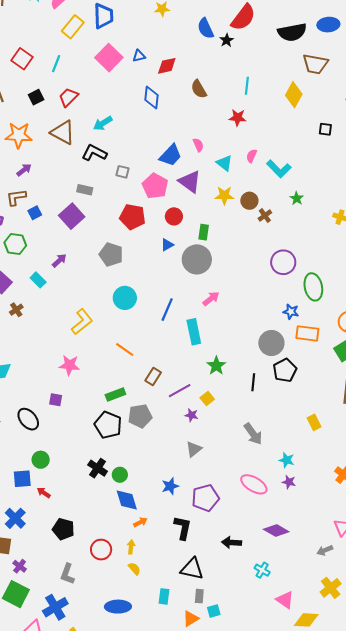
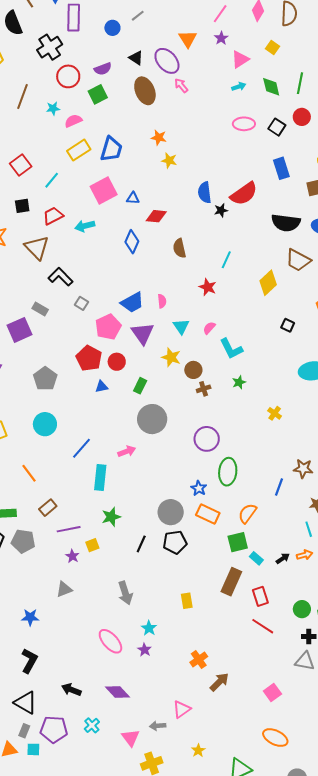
cyan arrow: (103, 123) -> (85, 226), moved
red pentagon: (133, 217) -> (89, 358), moved
gray circle: (197, 259) -> (152, 419), moved
purple pentagon: (205, 498) -> (54, 729), moved
pink triangle: (285, 600) -> (130, 738), moved

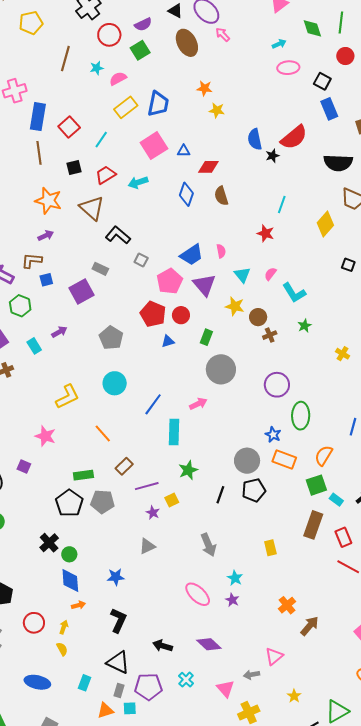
cyan arrow: (239, 87) -> (279, 44), moved
black square: (277, 127) -> (322, 81), moved
brown semicircle: (179, 248) -> (221, 196), moved

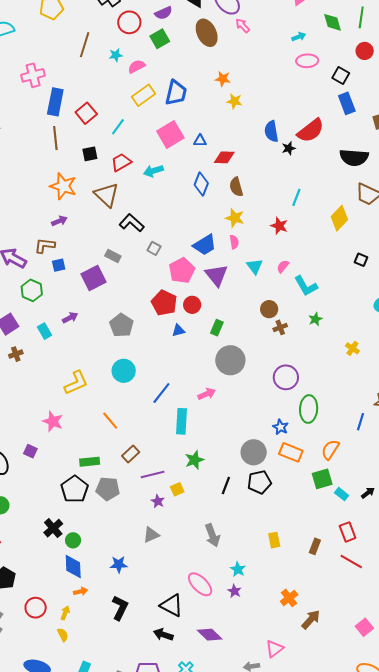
yellow star: (235, 306) -> (235, 218), moved
brown rectangle: (313, 525) -> (315, 546), moved, size x0.6
black triangle: (118, 662) -> (172, 605), moved

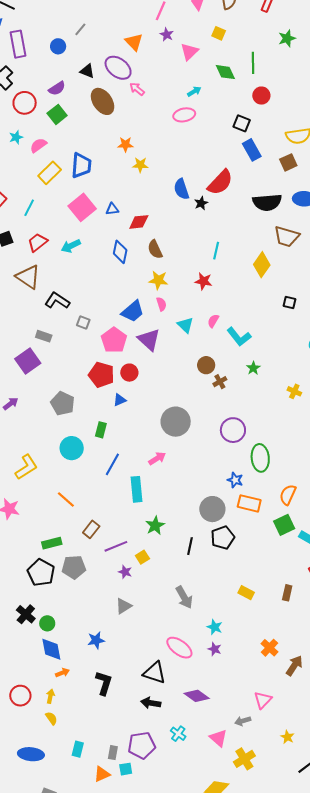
pink ellipse: (307, 61) -> (184, 115), moved
green rectangle: (217, 328) -> (101, 430), moved
yellow rectangle: (274, 540) -> (246, 593), turned -42

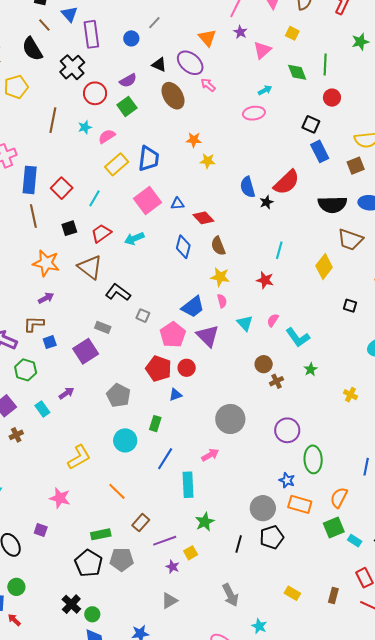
red diamond: (139, 222) -> (203, 218), turned 50

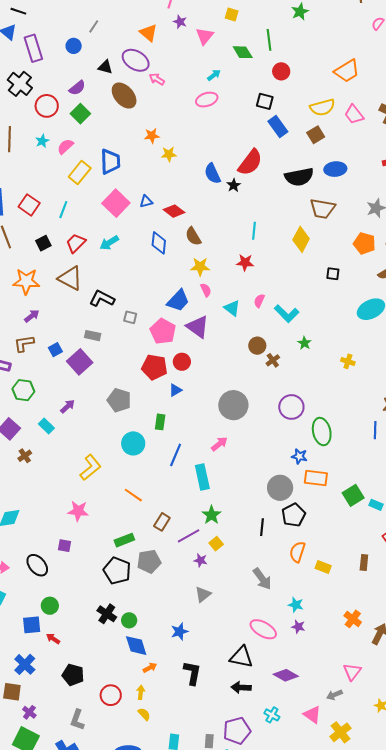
blue square: (50, 342) -> (55, 350), moved
orange semicircle: (339, 498) -> (297, 552), moved
green star: (205, 522) -> (211, 515), moved

